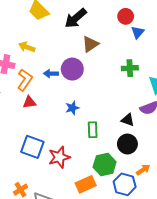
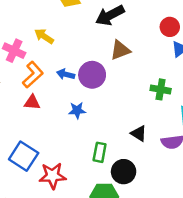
blue star: (72, 108) -> (77, 110), moved
black triangle: (128, 120) -> (139, 133), moved
black circle: (127, 144) -> (124, 172), moved

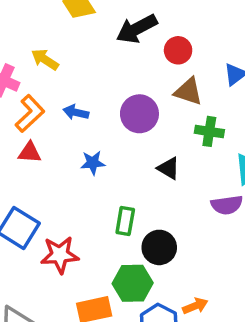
red circle: (170, 27) -> (178, 50), moved
brown triangle: (120, 50) -> (188, 92), moved, turned 40
purple circle: (92, 75) -> (139, 114), moved
black triangle: (139, 133) -> (169, 168), moved

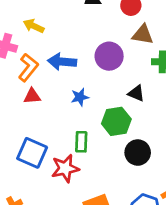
blue arrow: (76, 112) -> (62, 62), size x1.5
green rectangle: (125, 221) -> (81, 142), moved
green hexagon: (133, 283) -> (116, 121), moved

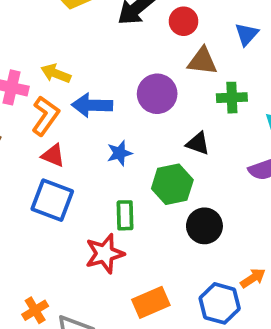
yellow arrow: (34, 26) -> (56, 73), moved
red triangle: (32, 96) -> (53, 155), turned 30
blue square: (32, 153) -> (52, 200), moved

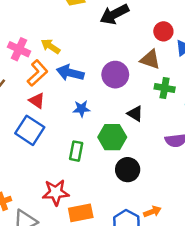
red circle: (184, 21) -> (163, 31), moved
red star: (105, 254) -> (56, 192), moved

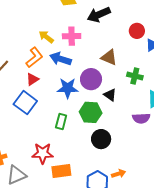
pink cross: (19, 49) -> (72, 36), moved, turned -30
brown triangle: (150, 59) -> (109, 57), moved
purple circle: (115, 75) -> (91, 79), moved
red triangle: (37, 101) -> (32, 79), turned 48
blue star: (82, 109) -> (68, 88), size x1.5

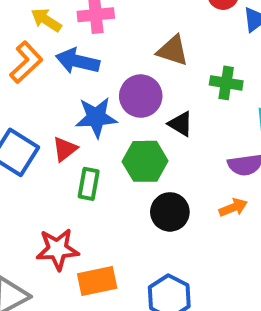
red triangle: (32, 79) -> (65, 149), moved
orange arrow: (119, 174) -> (233, 207), moved

